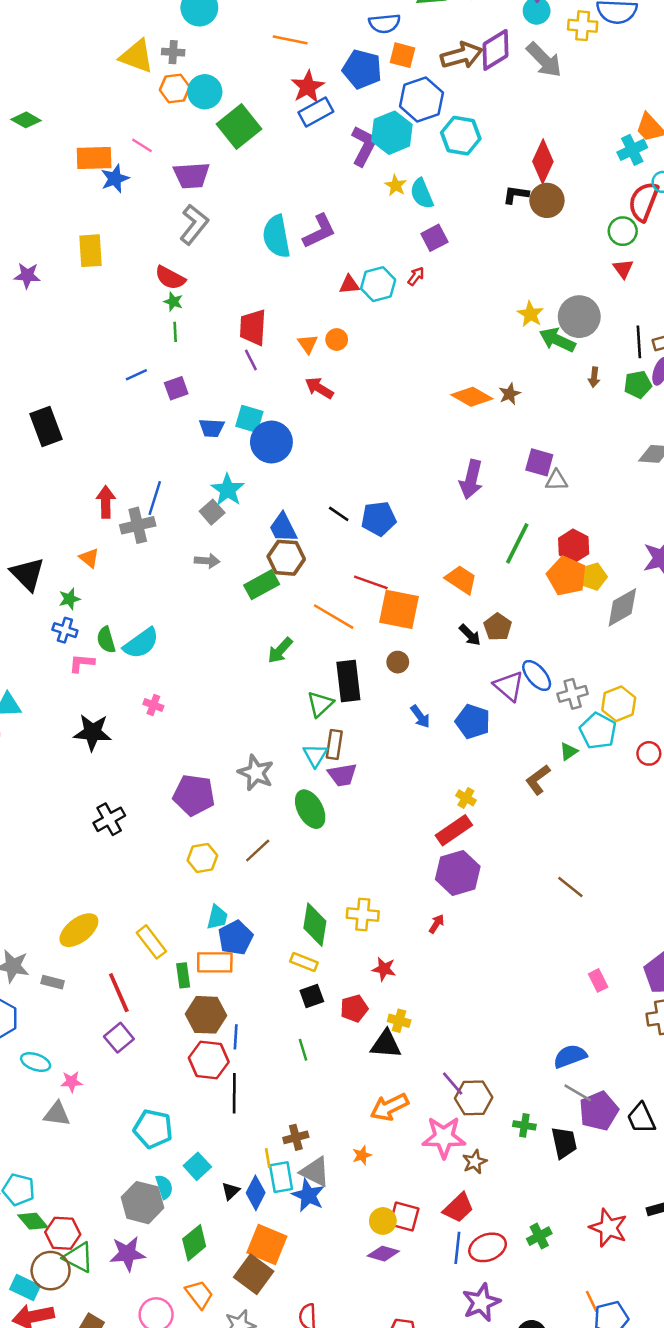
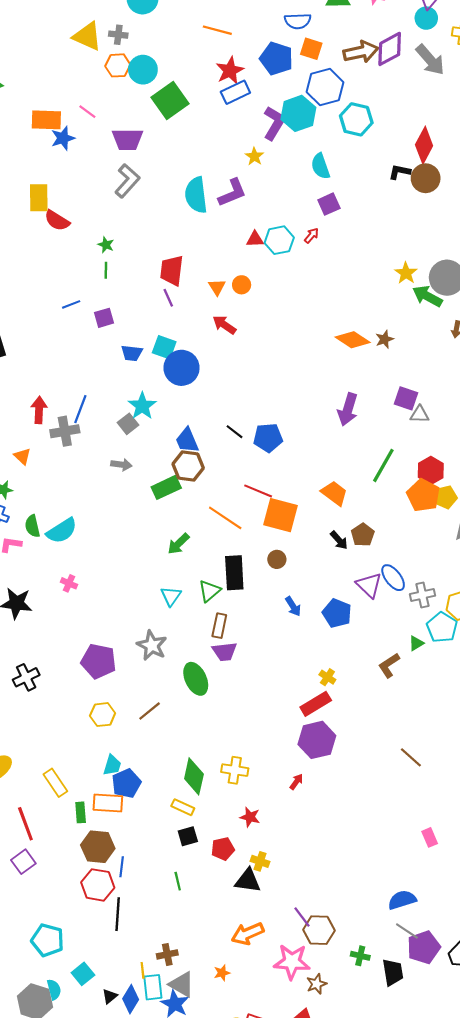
yellow star: (396, 185) -> (254, 156), moved
red semicircle: (170, 278) -> (57, 220), moved
cyan triangle: (315, 755) -> (171, 596), moved

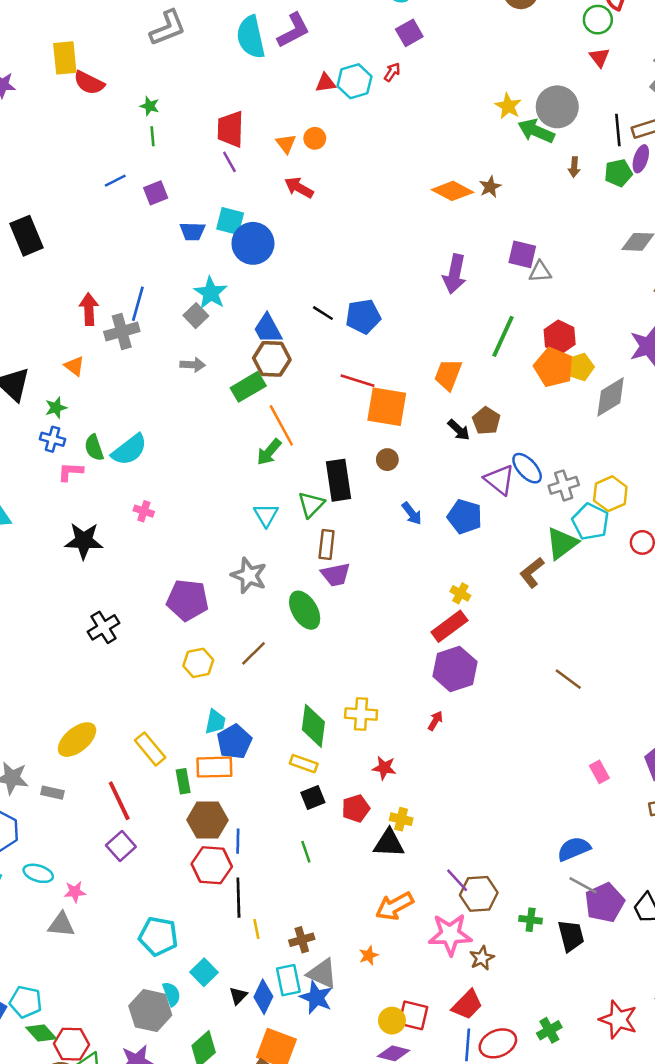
gray L-shape: (127, 181) -> (168, 28), turned 32
orange trapezoid: (334, 493) -> (448, 375), turned -100
orange line: (225, 518) -> (281, 425), moved, turned 33
green triangle: (416, 643) -> (562, 543), size x1.8
yellow line: (143, 970) -> (256, 929), moved

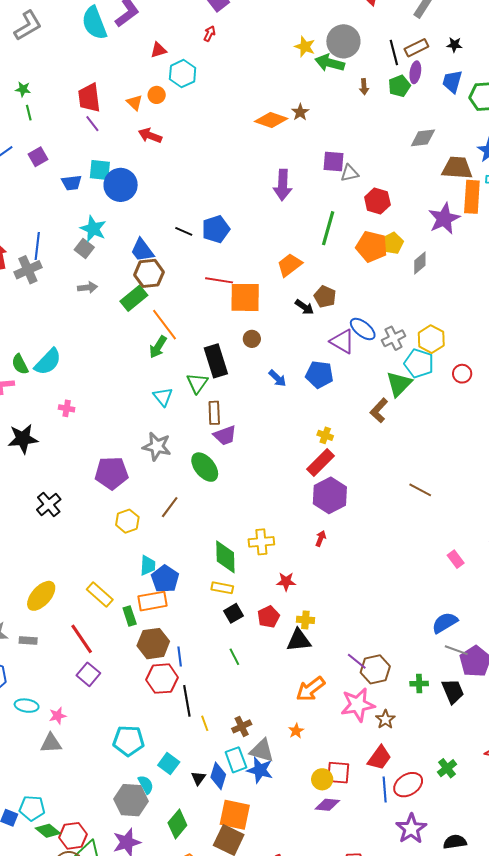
cyan hexagon: (354, 81) -> (183, 74), moved
red hexagon: (560, 337) -> (377, 201), moved
orange trapezoid: (448, 375) -> (290, 265), turned 40
gray diamond: (611, 397) -> (420, 263), size x0.7

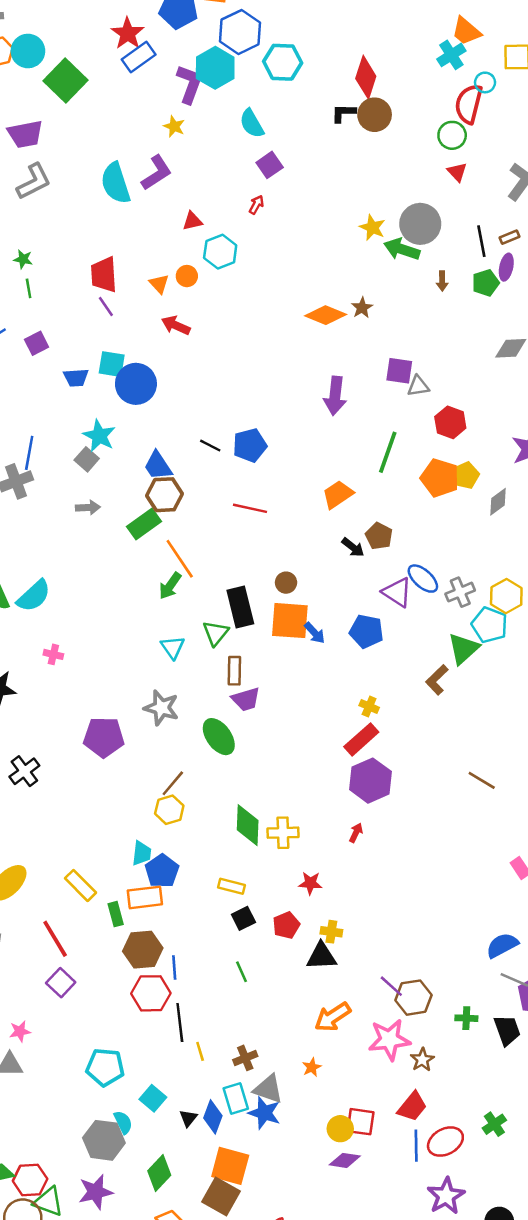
brown rectangle: (416, 48) -> (509, 237), size x0.7
orange square: (245, 297) -> (290, 621), moved
yellow hexagon: (127, 521) -> (169, 810), moved
green diamond: (225, 557) -> (248, 825), moved

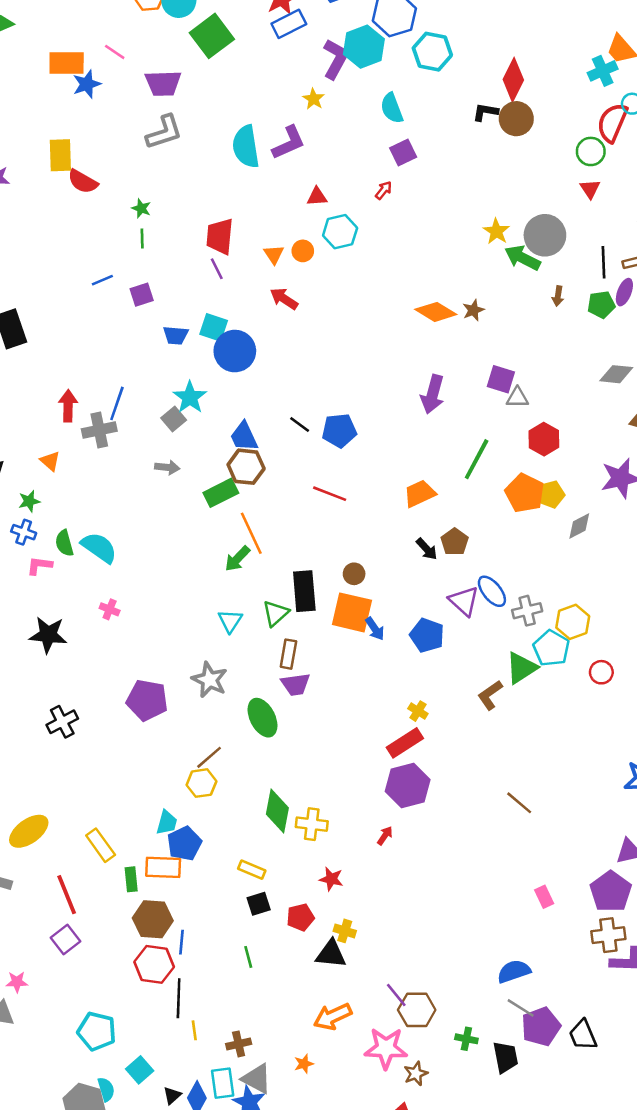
cyan semicircle: (34, 596) -> (99, 547), turned -111

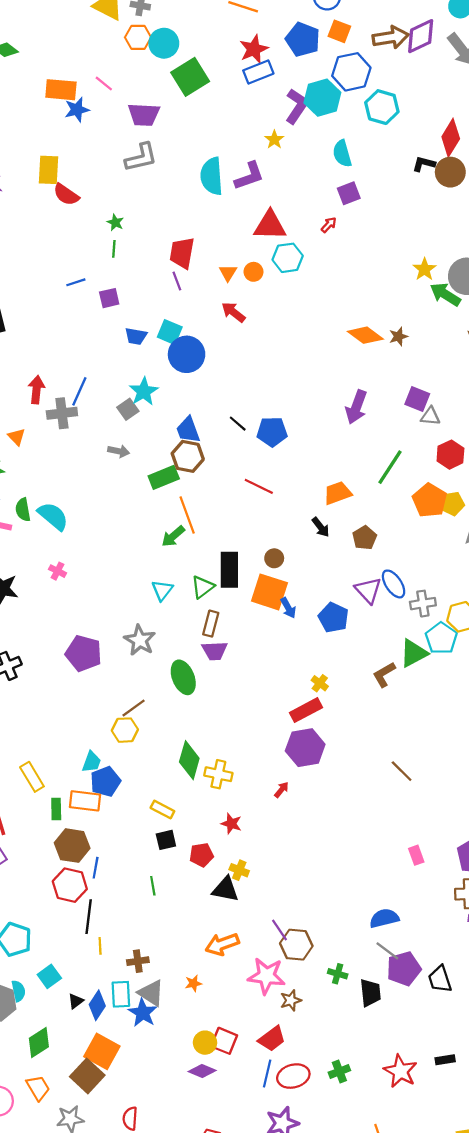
red triangle: (317, 197) -> (270, 225), size x1.8
black arrow: (427, 549) -> (321, 527), moved

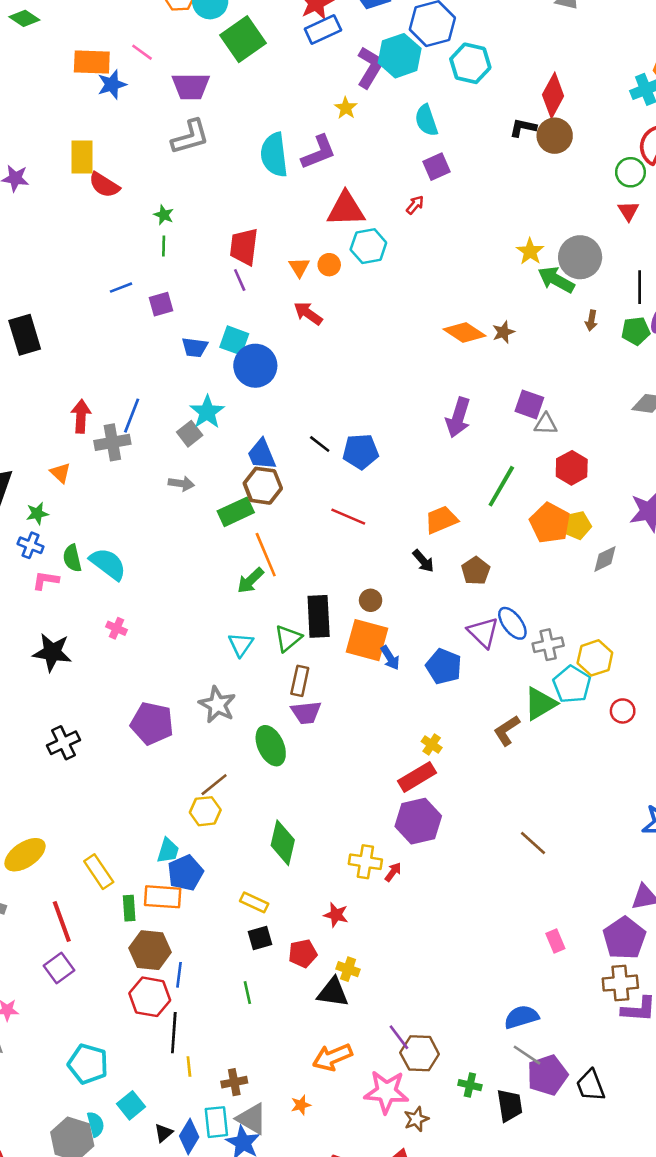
yellow cross: (218, 774) -> (365, 862), moved

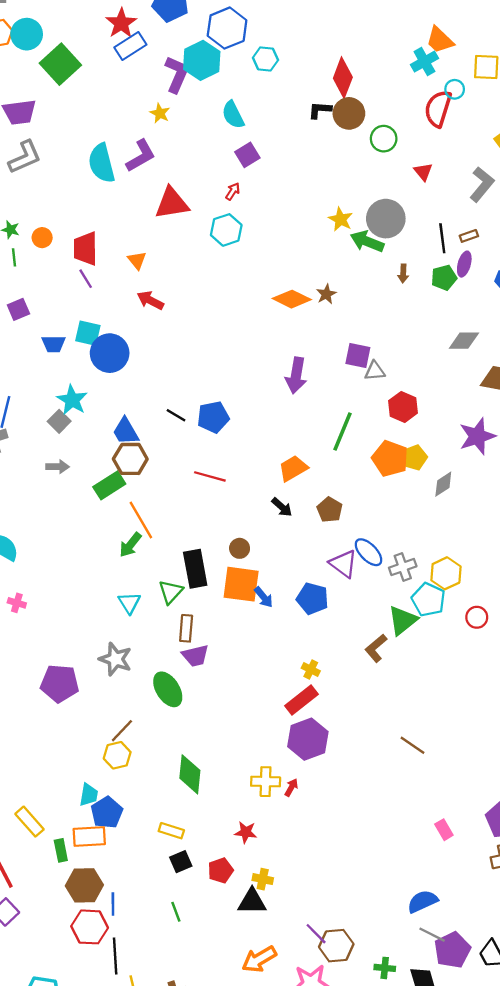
cyan hexagon: (470, 63) -> (265, 59), size x0.7
green circle: (630, 172) -> (384, 139), moved
cyan hexagon: (368, 246) -> (226, 230), moved
orange circle: (329, 265) -> (42, 238), moved

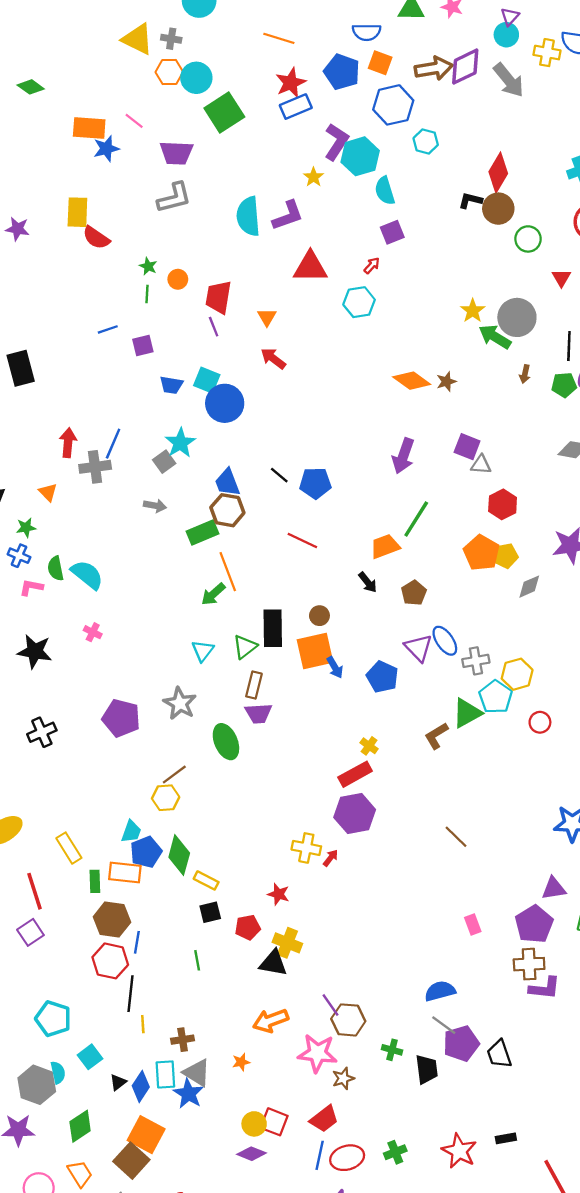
cyan hexagon: (202, 60) -> (360, 156), moved
green line: (343, 431) -> (416, 519), moved
orange square: (241, 584) -> (315, 651), turned -30
green diamond: (190, 774) -> (179, 855), moved
yellow cross: (263, 879) -> (287, 943), size x1.4

